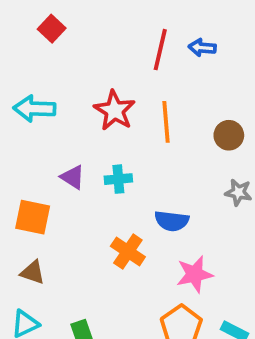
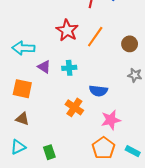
cyan arrow: (35, 109) -> (23, 48), moved
orange line: (166, 122) -> (95, 37), turned 40

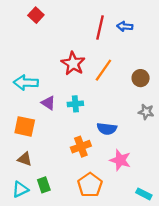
orange cross: (74, 107) -> (81, 147), turned 36
pink star: (111, 120) -> (120, 160), turned 30
orange pentagon: (104, 148) -> (90, 185), moved
green rectangle: (49, 152) -> (44, 185), moved

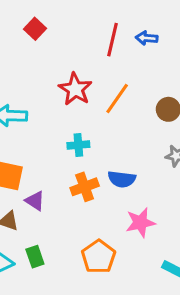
red square: (36, 15) -> (35, 29), moved
purple triangle: (48, 103) -> (35, 201), moved
orange cross: (81, 147) -> (85, 187), moved
pink star: (120, 160) -> (140, 223), turned -30

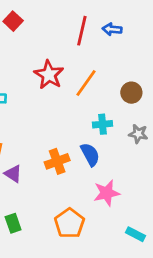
cyan cross: (78, 145) -> (102, 124), moved
blue semicircle: (122, 179) -> (90, 154), turned -125

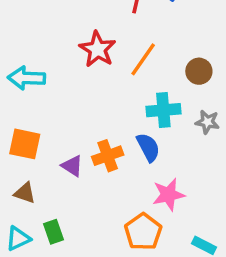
cyan cross: (102, 124) -> (163, 110), size x1.4
purple triangle: (13, 174) -> (72, 166), moved
orange pentagon: (69, 223) -> (143, 232), moved

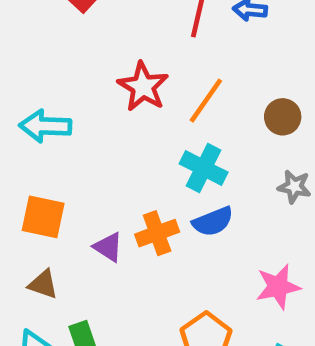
cyan cross: (163, 110) -> (204, 168), moved, turned 32
blue semicircle: (148, 147) -> (213, 221), turned 96
pink star: (168, 195) -> (278, 287), moved

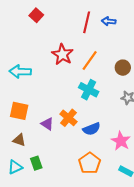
blue semicircle: (213, 221) -> (92, 129), moved
orange cross: (157, 233) -> (68, 118), turned -30
pink star: (278, 287) -> (121, 141), turned -30

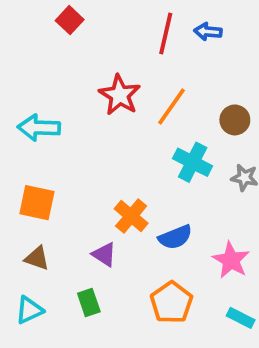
cyan cross: (89, 90) -> (193, 162), moved
purple triangle: (47, 124) -> (104, 254), moved
green rectangle: (36, 163) -> (89, 302), moved

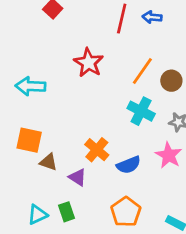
orange line: (171, 107) -> (142, 71), moved
brown triangle: (37, 258) -> (48, 162), moved
pink star: (231, 260) -> (169, 155), moved
cyan triangle: (29, 310) -> (37, 215), moved

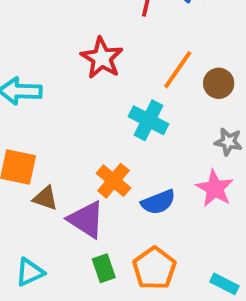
cyan cross: (141, 111) -> (149, 120), moved
purple triangle: (77, 177) -> (86, 220), size x1.5
green rectangle: (66, 212) -> (104, 268), moved

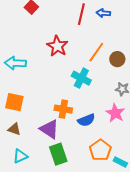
orange cross: (113, 181) -> (63, 109), turned -30
brown triangle: (45, 198) -> (14, 129), moved
green rectangle: (104, 268) -> (58, 154), size x1.5
orange pentagon: (154, 268) -> (100, 150), moved

